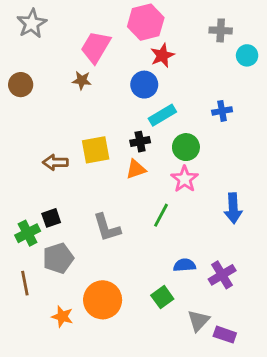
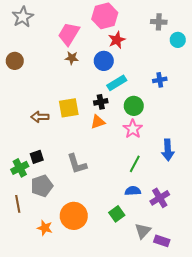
brown star: (82, 80) -> (72, 58), moved
green line: (161, 215) -> (135, 164), moved

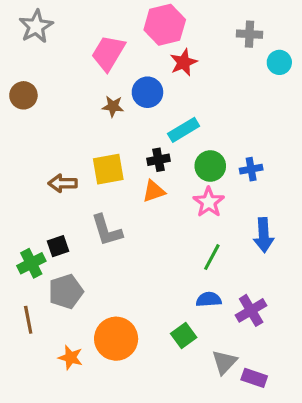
brown star: (72, 58) -> (113, 106), moved
blue circle: (104, 61) -> (147, 92), moved
blue cross: (160, 80) -> (251, 169), moved
gray L-shape: (77, 164) -> (107, 230), moved

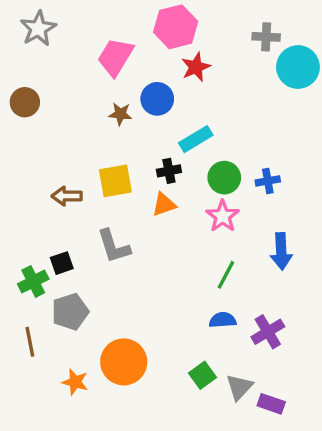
cyan circle: (279, 62) -> (298, 67), size x1.6
green square: (184, 336) -> (202, 375), moved

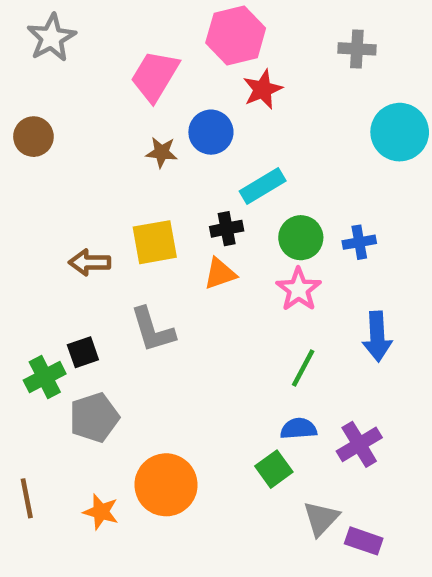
cyan circle: (298, 67) -> (400, 132), moved
brown line: (30, 342) -> (27, 498), moved
green square: (202, 375) -> (274, 469), moved

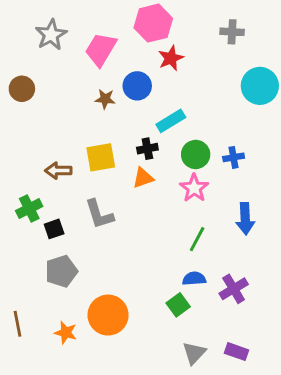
gray star: (51, 38) -> (51, 35), moved
green cross: (45, 377) -> (29, 208), moved
gray triangle: (321, 519) -> (194, 353), moved

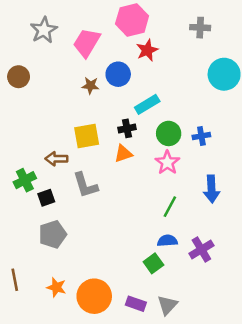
brown arrow: (58, 171) -> (56, 159), moved
orange circle: (108, 315) -> (94, 296), moved
purple rectangle: (236, 352) -> (136, 304), moved

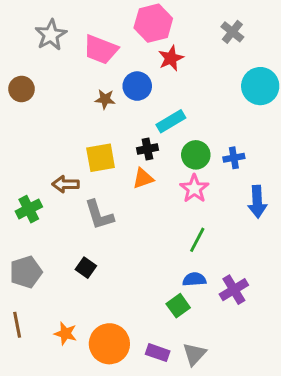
gray cross: (200, 28) -> (232, 32), turned 36
pink trapezoid: (87, 43) -> (101, 49), turned -100
blue arrow: (211, 189) -> (257, 202), moved
black square: (46, 198) -> (86, 268), moved, turned -36
gray pentagon: (53, 234) -> (26, 272), moved

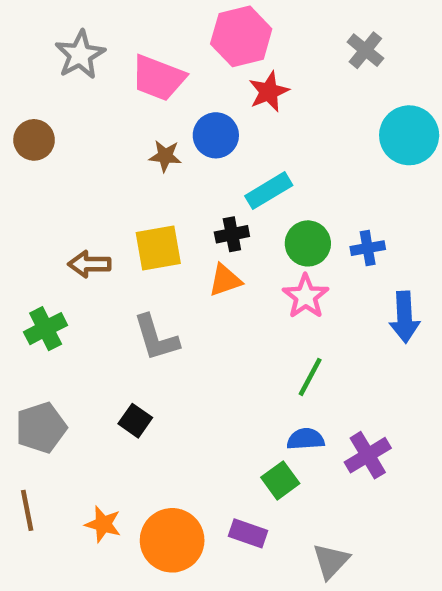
brown arrow: (65, 184) -> (89, 264), moved
purple rectangle: (158, 353) -> (248, 533), moved
gray triangle: (194, 354) -> (331, 561), moved

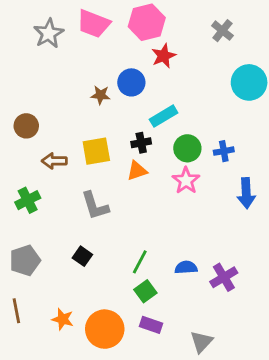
pink trapezoid: (158, 78) -> (94, 24), moved
brown circle: (34, 140) -> (26, 126), moved
green line: (310, 377) -> (140, 262), moved
green square: (280, 480) -> (145, 291), moved

